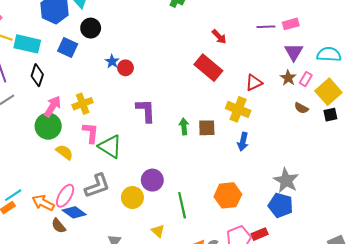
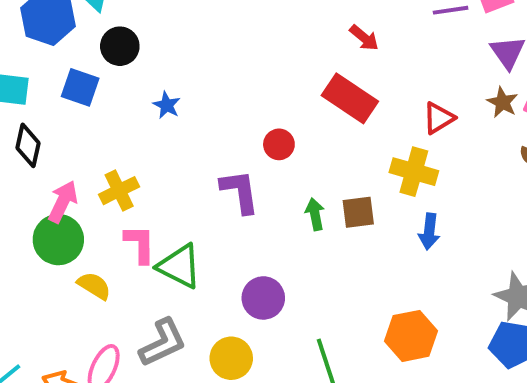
red circle: (125, 68) -> (279, 144), moved
purple circle: (152, 180) -> (263, 298), moved

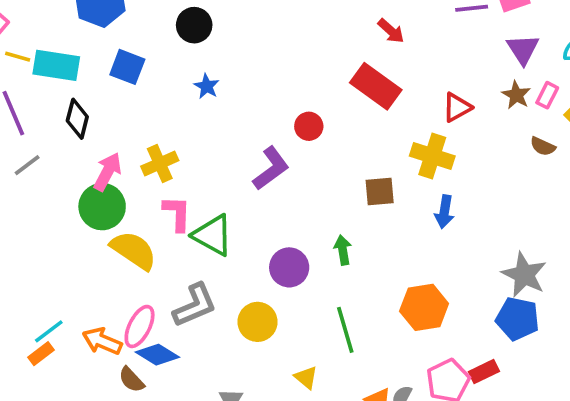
black circle: (120, 46) -> (194, 25), moved
purple L-shape: (240, 191) -> (271, 168), turned 60
green arrow: (315, 214) -> (343, 250), moved
yellow semicircle: (94, 286) -> (134, 250), size x1.5

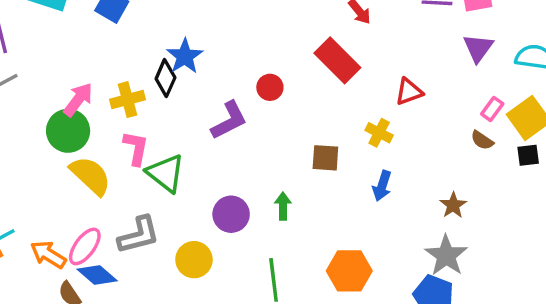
blue star: (207, 86) -> (185, 56), moved, size x1.5
brown star: (516, 95) -> (453, 205), moved
pink rectangle: (547, 95) -> (492, 109), moved
black diamond: (77, 119) -> (165, 78), moved
yellow cross: (432, 156) -> (379, 133), size x0.7

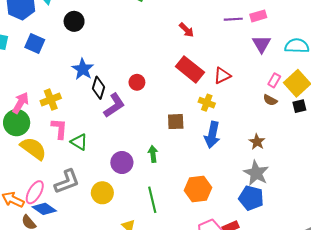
red rectangle: (337, 60) -> (190, 69), moved
black diamond: (165, 78) -> (98, 88), moved
green triangle: (166, 173) -> (79, 142), size x0.7
blue arrow: (382, 186) -> (212, 135), size x1.4

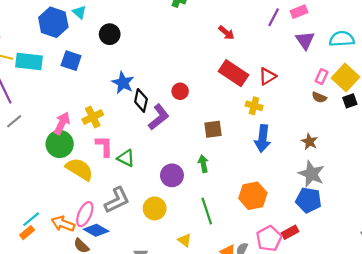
purple line: (233, 19) -> (274, 17), turned -54
brown square: (176, 122) -> (213, 129), moved

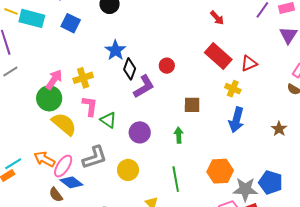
gray star: (311, 174) -> (245, 189), moved, turned -30
purple circle: (172, 175) -> (140, 132), moved
orange arrow: (63, 224) -> (44, 159), moved

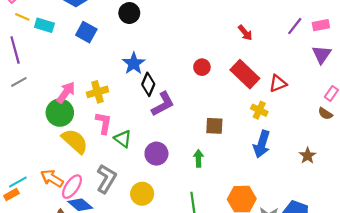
cyan rectangle: (32, 18) -> (44, 25), size x0.7
red circle: (167, 66) -> (202, 67), moved
gray L-shape: (95, 157) -> (106, 179), turned -44

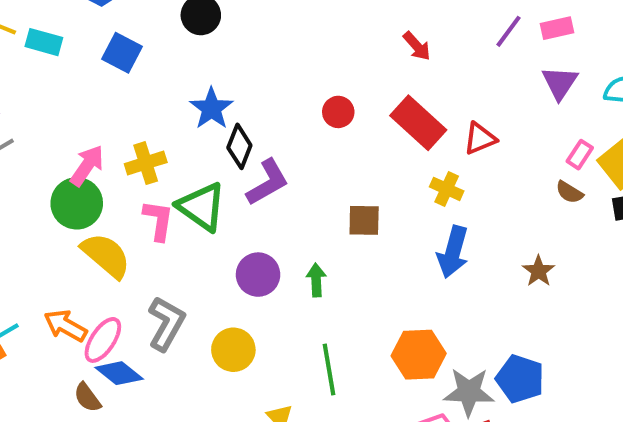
green triangle: (123, 139) -> (202, 207), moved, size x1.5
green arrow: (198, 158) -> (316, 280), moved

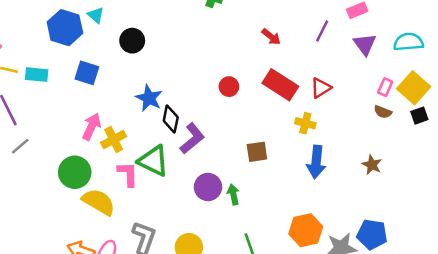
purple line: (508, 31) -> (322, 31), moved
pink arrow: (87, 166) -> (92, 127), moved
purple circle: (258, 275) -> (208, 187), moved

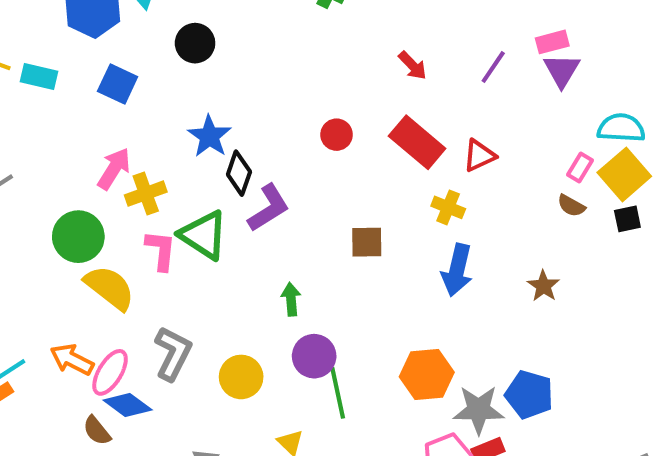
cyan semicircle: (408, 42) -> (621, 128), moved
purple triangle: (365, 44) -> (562, 70), moved
purple circle: (208, 187) -> (314, 356), moved
green arrow: (233, 194) -> (291, 299), moved

